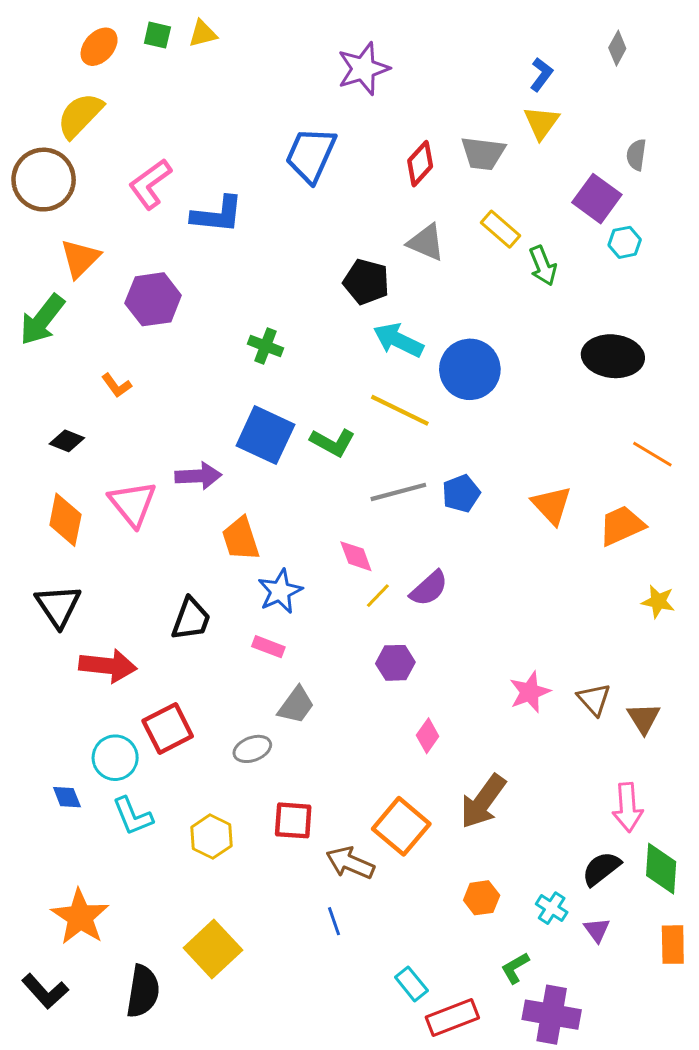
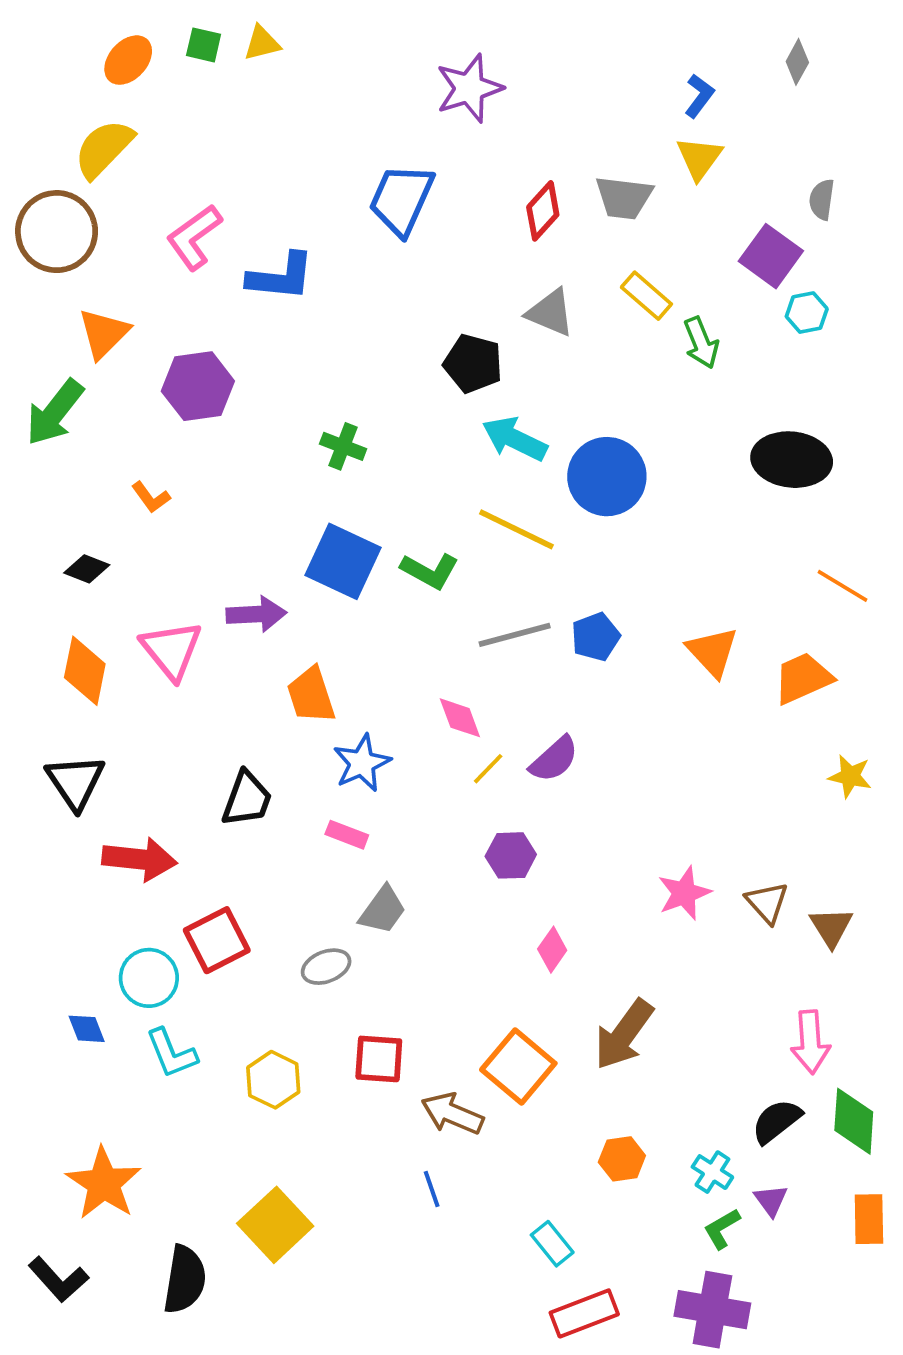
green L-shape: (515, 968) -> (722, 1229), moved
cyan rectangle: (411, 984) -> (552, 1244), moved

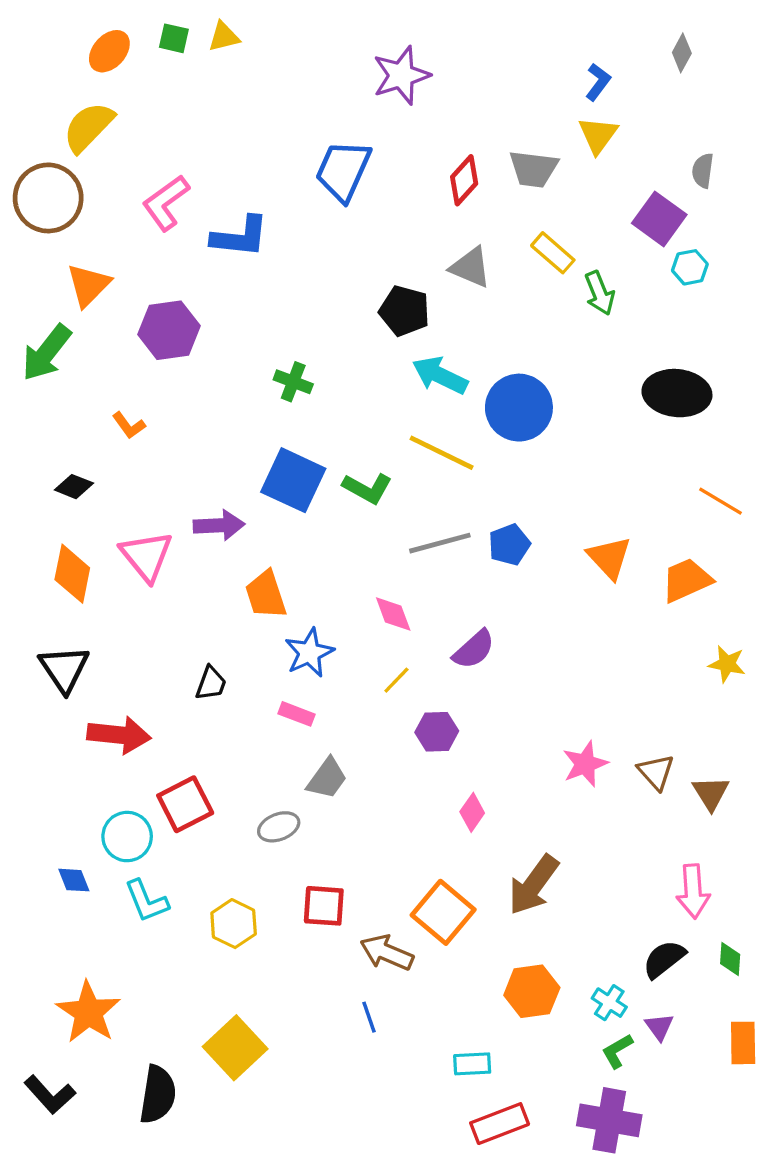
yellow line: (488, 769) -> (396, 680), moved
black trapezoid: (247, 799) -> (211, 683), size x0.7
green diamond: (854, 1121) -> (730, 959), size x0.6
orange hexagon: (622, 1159) -> (532, 991), size x1.4
cyan rectangle: (552, 1244) -> (472, 1064), turned -54

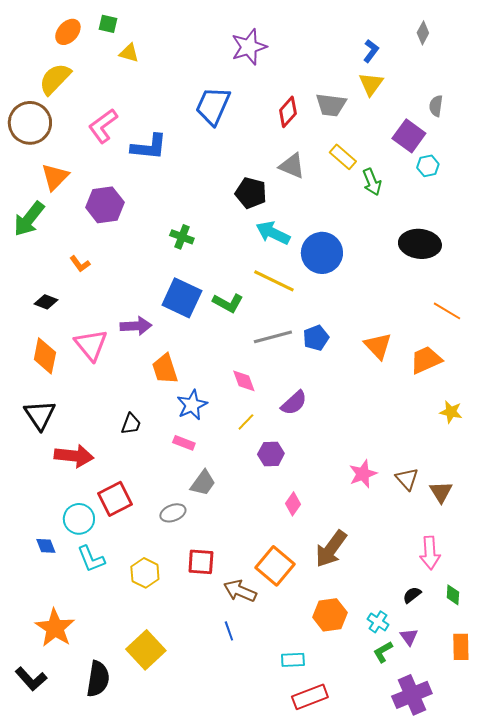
yellow triangle: (224, 37) -> (129, 53), moved, turned 30
black semicircle: (664, 959) -> (412, 595), size x0.7
purple cross: (609, 1120) -> (412, 695), moved, turned -33

